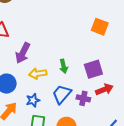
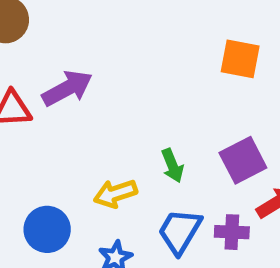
purple arrow: (23, 53) -> (67, 88), moved, turned -135

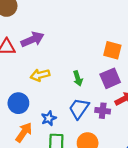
orange square: (240, 59) -> (112, 50), moved
yellow arrow: (115, 194) -> (40, 75), moved

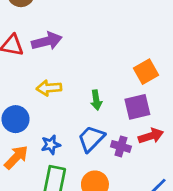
orange square: (112, 50) -> (146, 72), turned 36

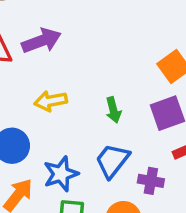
blue star: (51, 145) -> (61, 174), size x1.4
purple cross: (121, 146) -> (151, 181), moved

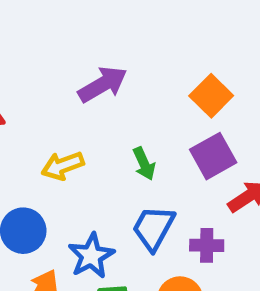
purple arrow: (41, 41) -> (103, 84), moved

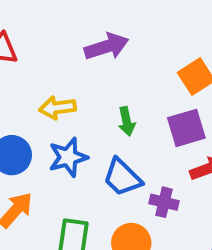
blue trapezoid: (153, 228) -> (122, 177), turned -87
blue star: (91, 256) -> (68, 157), moved

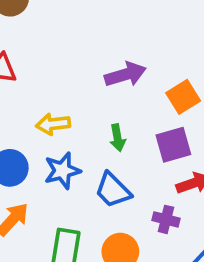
purple arrow: (107, 46) -> (125, 74), moved
purple cross: (164, 202) -> (166, 219), moved

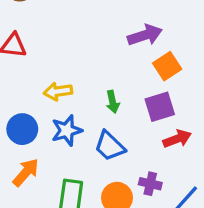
purple arrow: (125, 74) -> (145, 35), moved
purple cross: (166, 219) -> (150, 184), moved

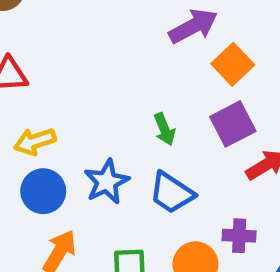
yellow arrow: (58, 91) -> (35, 141), moved

